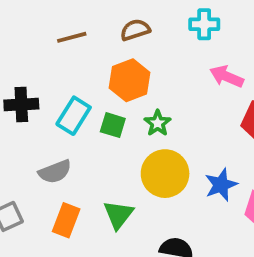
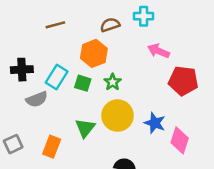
brown semicircle: (135, 30) -> (110, 25), moved
gray semicircle: (55, 172) -> (37, 99), moved
blue star: (221, 185) -> (155, 123), turned -30
green triangle: (118, 215) -> (85, 128), moved

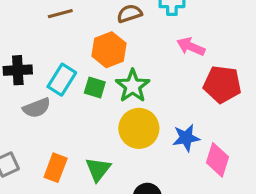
green star: (113, 82) -> (133, 86), size x1.5
blue star: (155, 123) -> (186, 138), turned -30
green triangle: (85, 128) -> (98, 169), moved

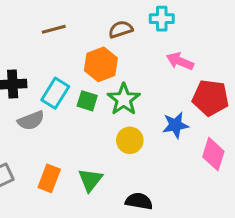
yellow circle: (139, 128) -> (130, 140), size x0.7
blue star: (186, 138) -> (175, 125), moved
pink diamond: (218, 160) -> (213, 154), moved

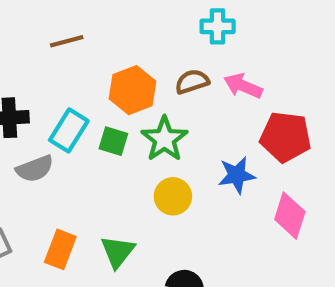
brown semicircle: (121, 29) -> (192, 82), moved

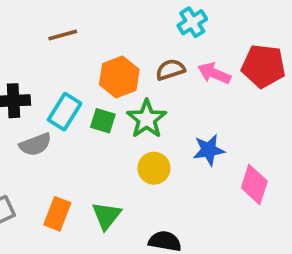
cyan cross: (218, 26) -> (192, 22), turned -32
red pentagon: (286, 137) -> (263, 66), moved

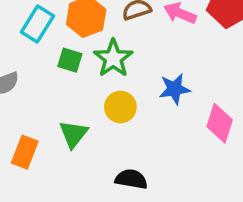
cyan rectangle: (65, 112) -> (37, 24), moved
green triangle: (107, 216) -> (73, 134), moved

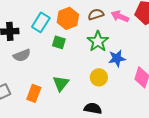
green star: (113, 58) -> (98, 41), moved
yellow circle: (120, 107) -> (99, 77), moved

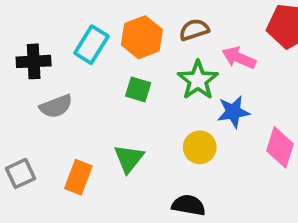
pink arrow: (120, 16) -> (239, 58), moved
green square: (59, 42) -> (138, 89), moved

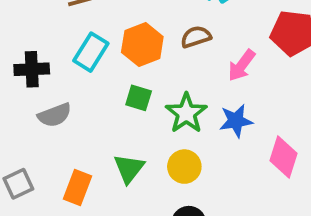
pink arrow: (239, 58) -> (242, 65), turned -76
green star: (198, 80) -> (186, 113), moved
yellow circle: (200, 147) -> (184, 167), moved

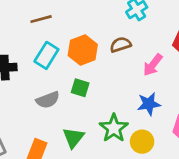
green star: (186, 113) -> (114, 128), moved
gray semicircle: (55, 115) -> (48, 100), moved
yellow circle: (184, 167) -> (142, 142), moved

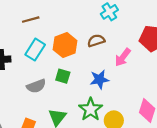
blue star: (149, 104) -> (99, 79), moved

